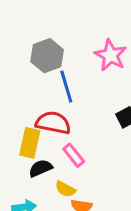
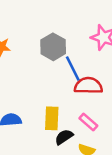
red semicircle: (53, 123) -> (88, 86), moved

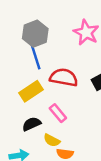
blue line: (73, 69) -> (35, 57), moved
yellow rectangle: (52, 118) -> (31, 91), moved, turned 45

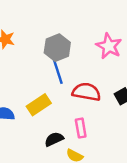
yellow rectangle: (31, 91) -> (39, 105), moved
pink rectangle: (58, 113) -> (81, 128), turned 30

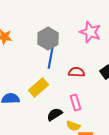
blue line: (58, 71) -> (51, 58), turned 35
red semicircle: (86, 92) -> (76, 72), size x0.7

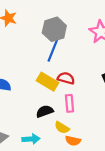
red semicircle: (76, 72) -> (66, 78), moved
yellow rectangle: (38, 87) -> (48, 82), moved, turned 60

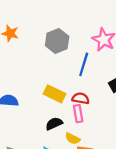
blue line: (53, 50) -> (84, 64), moved
red semicircle: (66, 78) -> (81, 98), moved

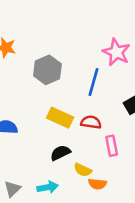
gray hexagon: (57, 41) -> (47, 70), moved
pink rectangle: (78, 114) -> (112, 146), moved

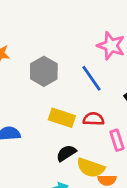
blue line: (94, 82) -> (92, 78), turned -44
yellow semicircle: (83, 170) -> (91, 168), size x1.5

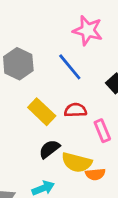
yellow rectangle: (62, 118) -> (42, 112), turned 30

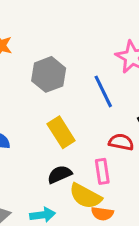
red semicircle: (75, 110) -> (121, 142), moved
pink rectangle: (102, 131) -> (102, 171), moved

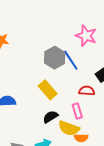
gray hexagon: (49, 74) -> (55, 58), moved

